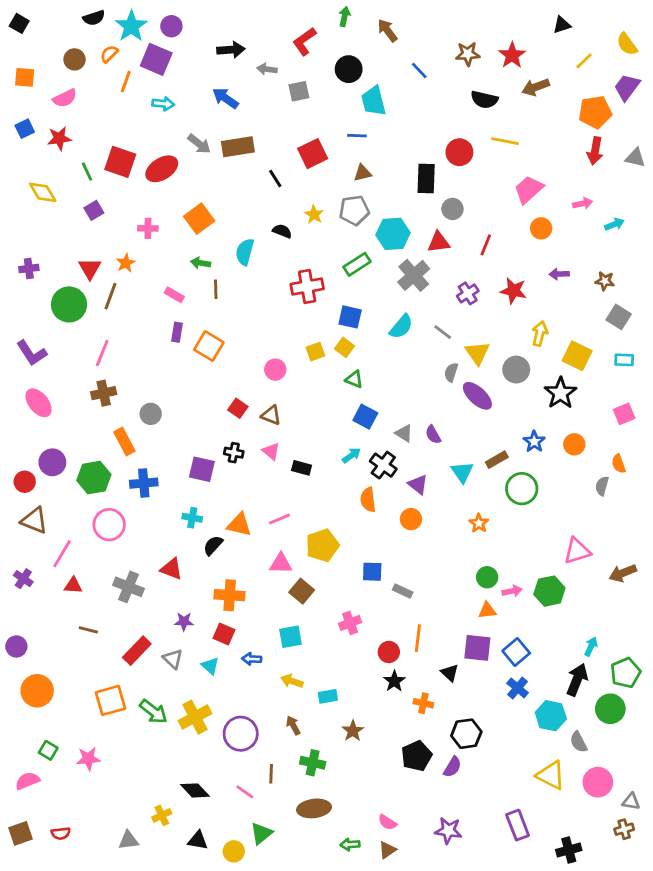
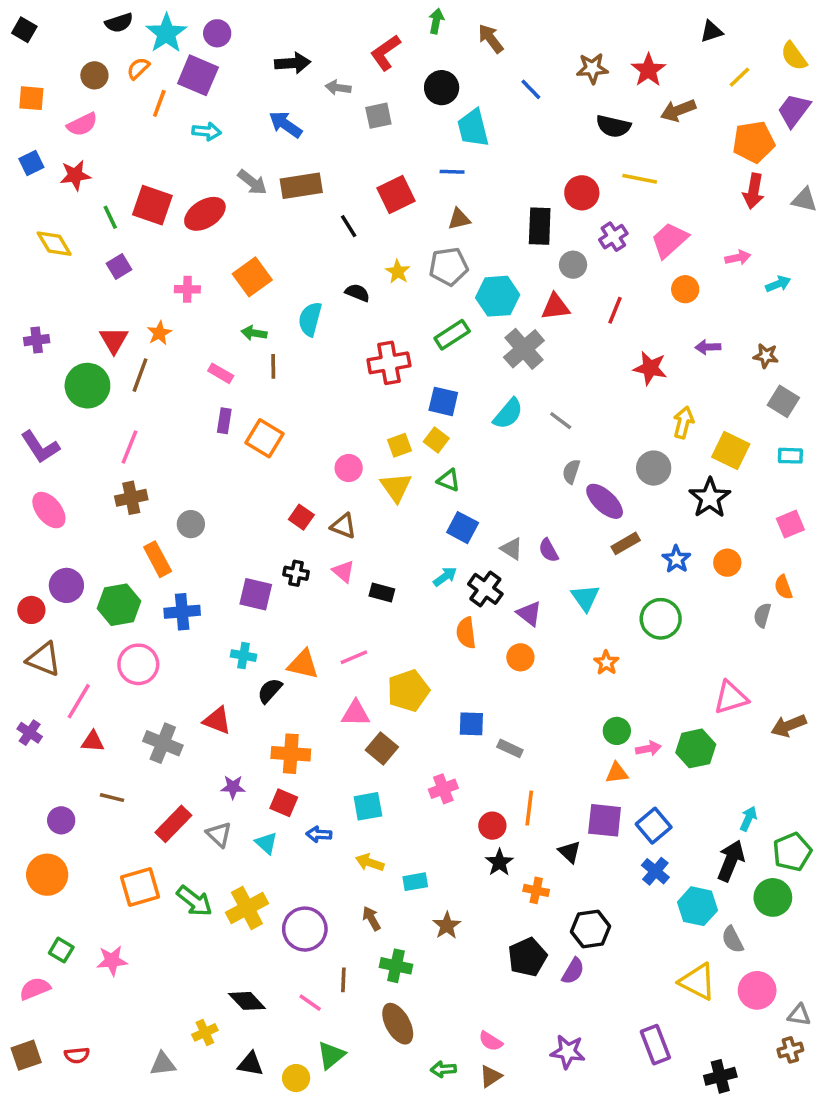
purple cross: (468, 293) -> (613, 237), moved
yellow triangle: (477, 353) -> (396, 487), moved
brown rectangle: (497, 460) -> (626, 543), moved
purple circle: (16, 646) -> (61, 820), moved
brown ellipse: (314, 808) -> (398, 1024), turned 68

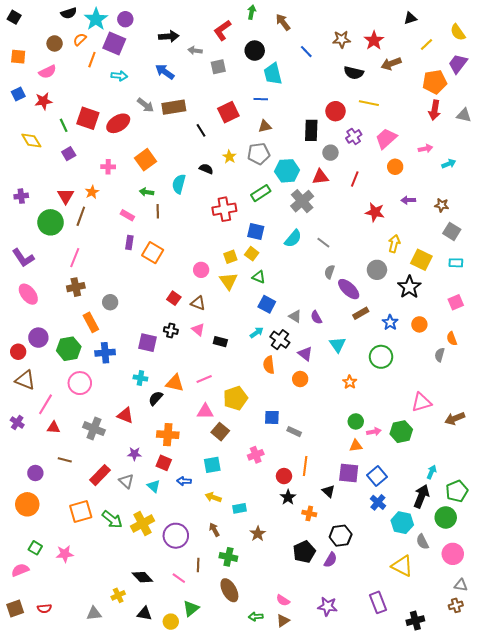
pink circle: (757, 990) -> (453, 554), moved

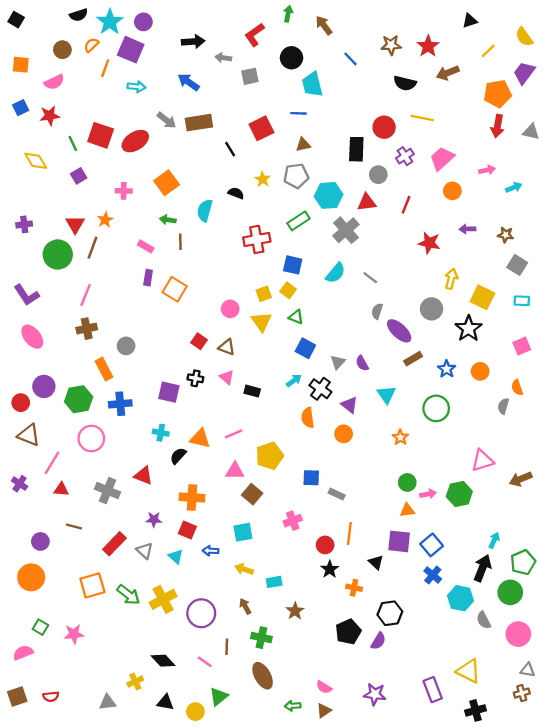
gray triangle: (295, 316) -> (338, 362), turned 40
yellow triangle: (402, 566) -> (469, 671), moved

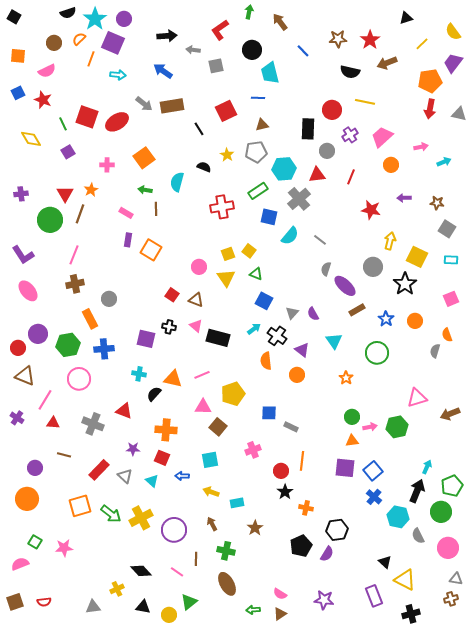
red star: (50, 116) -> (43, 100), turned 30
blue square: (293, 265) -> (269, 217), moved
black rectangle: (252, 391) -> (218, 338), size x1.6
black triangle: (376, 562) -> (385, 562), moved

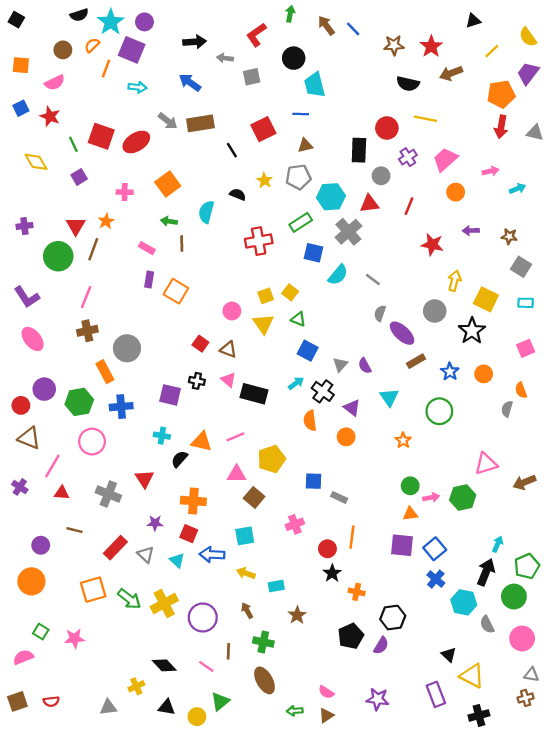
blue line: (303, 51) -> (353, 29), moved
gray circle: (109, 299) -> (127, 348), size x1.5
red triangle: (124, 411) -> (144, 479), turned 36
blue arrow: (182, 476) -> (212, 555), size x1.5

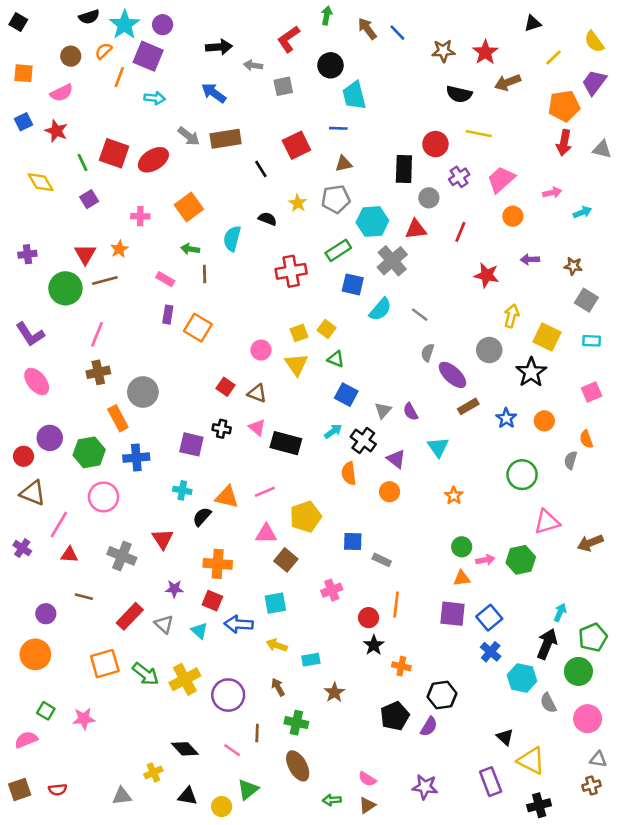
brown line: (93, 249) -> (105, 280), turned 55
green circle: (439, 411) -> (522, 475), moved

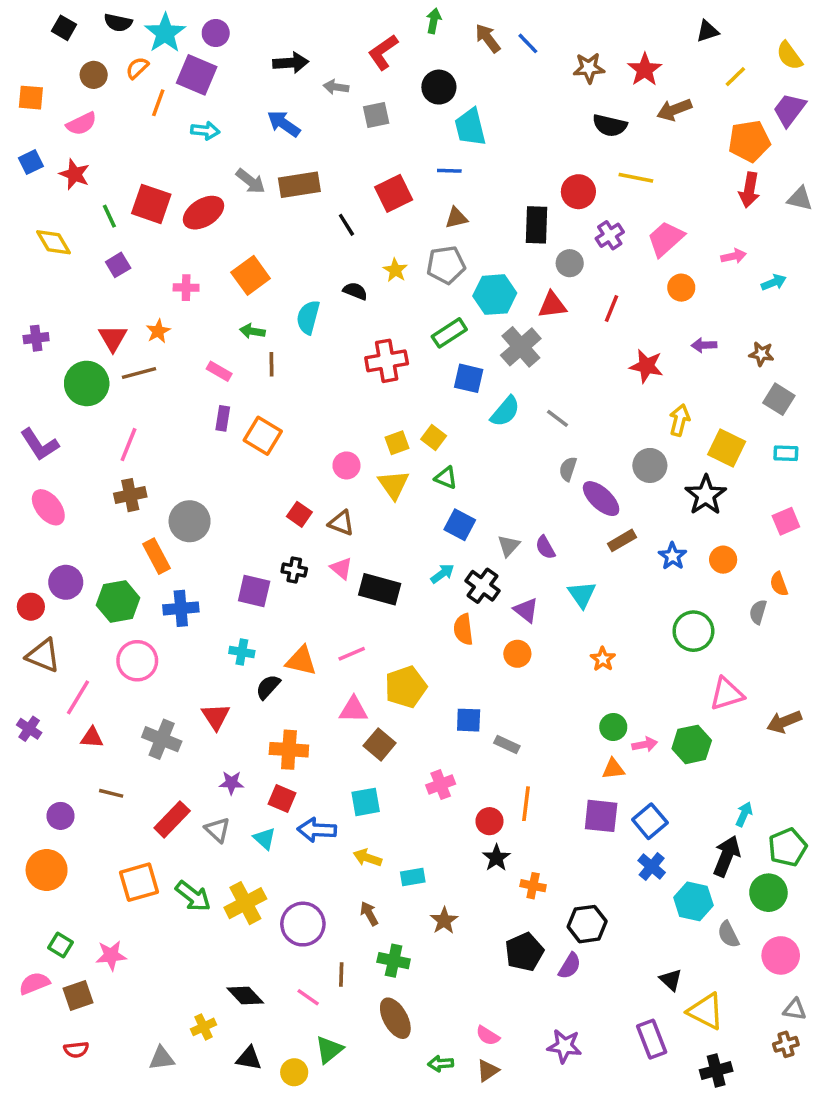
black semicircle: (89, 17) -> (118, 23), turned 30
black square: (18, 22) -> (64, 28), moved
brown square: (20, 790) -> (78, 996), moved

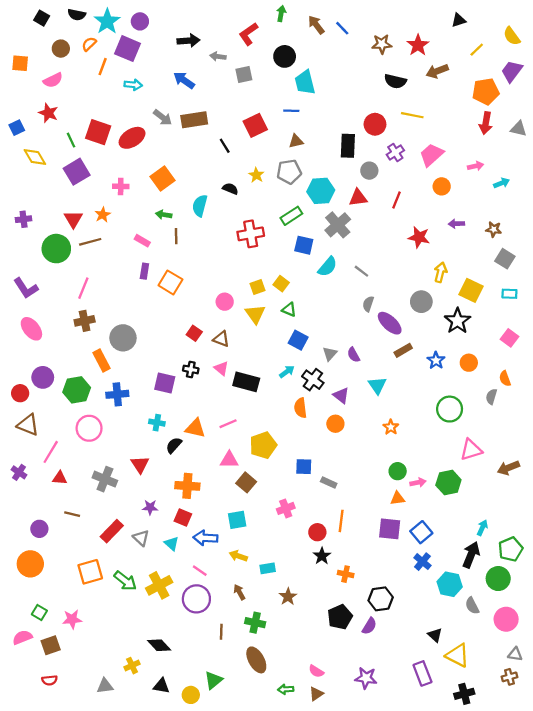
blue square: (31, 162) -> (17, 128), moved
purple square: (118, 265) -> (77, 172), size x1.6
pink square: (786, 521) -> (509, 338), turned -30
pink line: (308, 997) -> (200, 571), moved

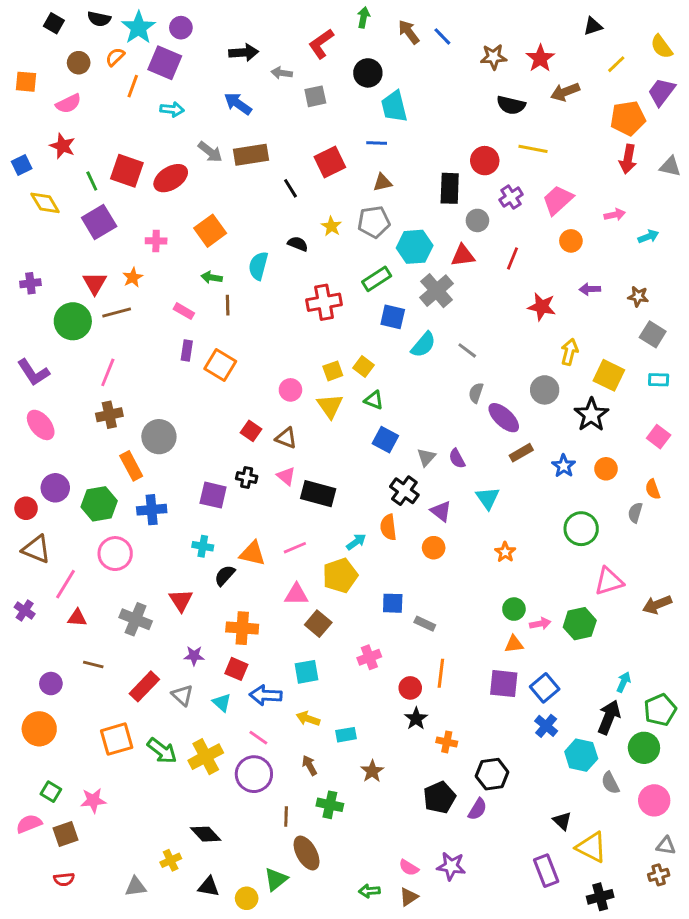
cyan arrow: (287, 372) -> (356, 542), moved
brown ellipse: (256, 660) -> (307, 853), moved
purple star: (366, 678) -> (451, 866), moved

